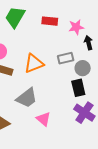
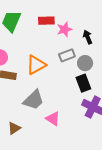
pink star: (76, 27) -> (64, 29), moved

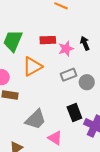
black arrow: (88, 37) -> (85, 43), moved
orange triangle: (36, 65) -> (32, 66), moved
black rectangle: (83, 83) -> (74, 113), moved

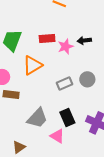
black arrow: (85, 43) -> (84, 40), turned -72
gray rectangle: (69, 75) -> (65, 84), moved
black rectangle: (74, 113) -> (67, 117), moved

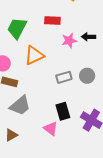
red rectangle: (47, 38) -> (52, 20), moved
gray trapezoid: (37, 118) -> (20, 106), moved

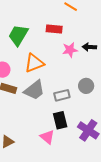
gray rectangle: (64, 77) -> (62, 95), moved
gray trapezoid: (20, 106) -> (34, 90), moved

